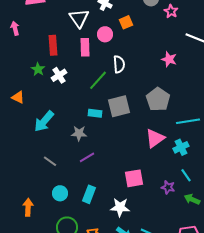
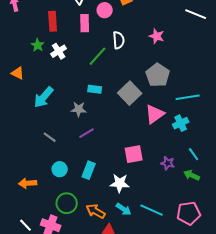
pink star: (169, 59) -> (157, 36), moved
gray square: (119, 106) -> (130, 93), moved, turned -30
cyan line: (186, 175) -> (194, 154), moved
orange arrow: (28, 207) -> (28, 183), turned -96

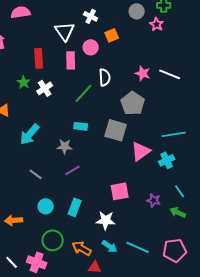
white line: (196, 14) -> (170, 74), moved
gray pentagon: (158, 75) -> (133, 103), moved
gray square: (130, 93) -> (116, 130), turned -30

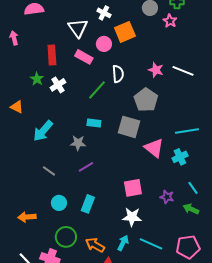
orange square: (112, 35) -> (125, 32), size x1.5
pink rectangle: (71, 60) -> (84, 57), turned -60
pink triangle: (141, 151) -> (154, 148), turned -45
white star: (106, 220) -> (132, 217), moved
cyan arrow: (110, 246) -> (123, 243), turned -98

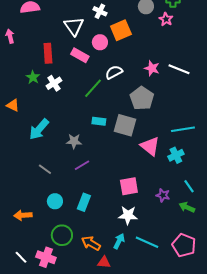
white semicircle: (118, 74) -> (114, 72), turned -114
cyan rectangle: (94, 123) -> (99, 121), moved
pink pentagon: (188, 247) -> (184, 245), turned 30

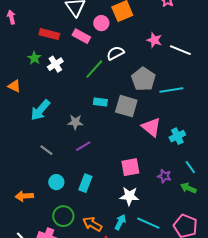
red rectangle: (48, 53) -> (49, 34), turned -72
pink star: (152, 68) -> (154, 40), moved
cyan line: (183, 129) -> (171, 90), moved

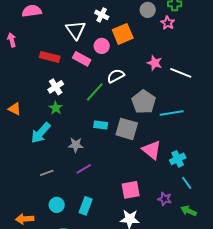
green star: (34, 58) -> (56, 108), moved
gray line: (46, 150) -> (47, 173), turned -56
cyan line: (190, 167) -> (187, 183), moved

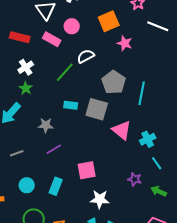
orange square: (123, 34) -> (109, 21), moved
white line: (181, 73) -> (158, 26), moved
cyan line: (172, 113) -> (142, 93), turned -70
pink square: (131, 190) -> (87, 170), moved

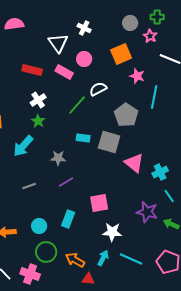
cyan line: (142, 93) -> (154, 97), moved
purple star: (135, 179) -> (147, 212), size x1.5
cyan circle: (27, 185) -> (39, 226), moved

